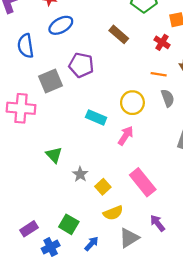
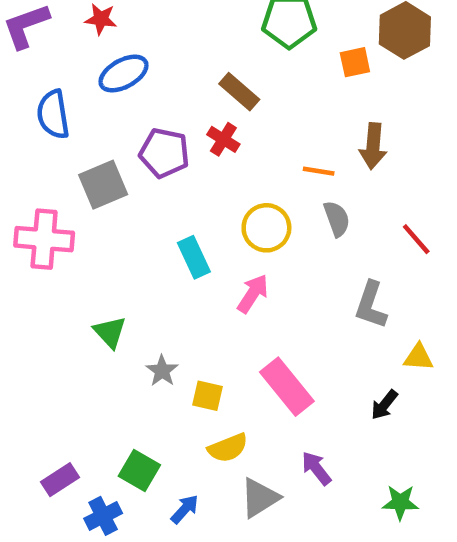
red cross: (162, 42) -> (223, 139), moved
cyan rectangle: (96, 117) -> (194, 257), turned 42
yellow square: (103, 187) -> (207, 396), turned -35

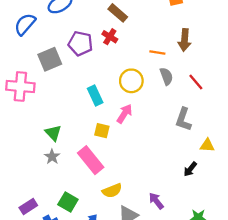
blue semicircle: (53, 114) -> (25, 24), turned 50
red line: (416, 239) -> (196, 82), moved
gray star: (162, 371) -> (52, 157), moved
pink rectangle: (287, 387) -> (91, 160), moved
yellow square: (207, 396) -> (102, 131), moved

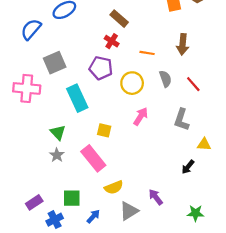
purple pentagon: (80, 43) -> (101, 68), moved
orange line: (157, 53) -> (147, 53), moved
cyan rectangle: (95, 96) -> (77, 98), moved, size x1.4
pink arrow: (125, 114) -> (141, 116), moved
green square: (68, 202) -> (72, 198), turned -30

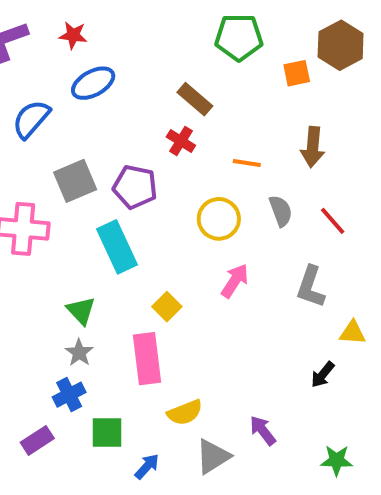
purple pentagon: (101, 68) -> (135, 187), moved
yellow square: (104, 130) -> (167, 307), turned 32
pink rectangle: (93, 158) -> (147, 359), turned 32
blue cross: (55, 220) -> (69, 395), moved

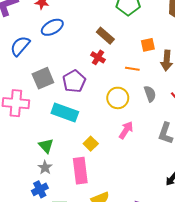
orange square: (297, 73) -> (148, 45), moved
purple pentagon: (135, 187) -> (74, 81), turned 30
cyan rectangle: (117, 247) -> (65, 112), turned -45

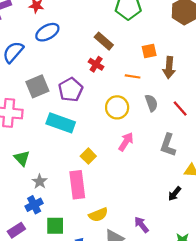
green triangle: (46, 146) -> (22, 158), moved

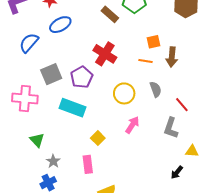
brown rectangle: (104, 41) -> (110, 14), moved
red cross: (96, 64) -> (105, 54), size x1.6
orange line: (133, 76) -> (145, 61), moved
red line: (180, 108) -> (182, 105), moved
pink rectangle: (77, 185) -> (88, 164), size x0.7

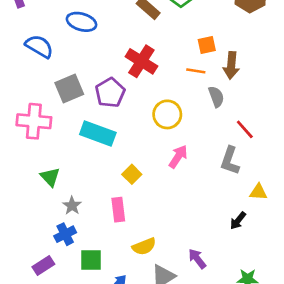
blue ellipse: (60, 25) -> (81, 22), turned 45
blue semicircle: (29, 43) -> (39, 46), turned 80
gray semicircle: (156, 89) -> (216, 97), moved

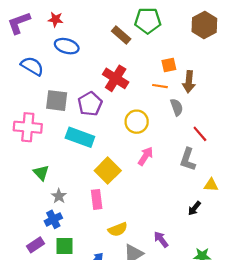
gray square: (69, 89) -> (57, 101), turned 30
yellow square: (132, 174) -> (108, 171), size x1.6
green square: (91, 260) -> (64, 246), moved

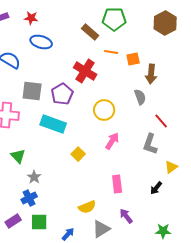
orange line: (160, 86) -> (111, 52), moved
yellow square: (108, 171) -> (78, 154), size x0.6
yellow triangle: (211, 185) -> (171, 167), turned -40
pink rectangle: (97, 199) -> (117, 184), moved

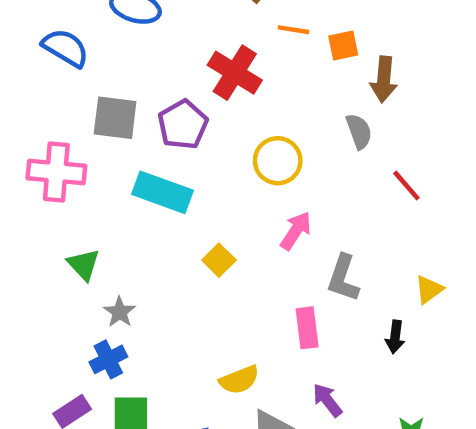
gray L-shape: (150, 144) -> (343, 278), moved
black arrow: (156, 188) -> (395, 337), turned -32

